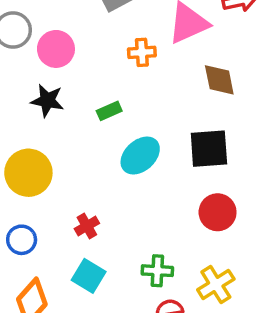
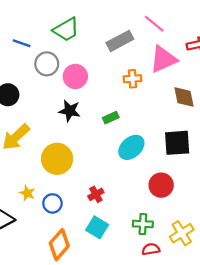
red circle: (218, 212) -> (161, 185), moved

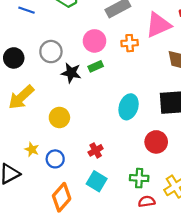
gray circle: (47, 64) -> (51, 52), moved
pink circle: (75, 76) -> (95, 41), moved
green rectangle: (111, 118) -> (96, 66), moved
cyan ellipse: (131, 147) -> (129, 107), turned -30
yellow circle: (57, 159) -> (59, 117), size x0.7

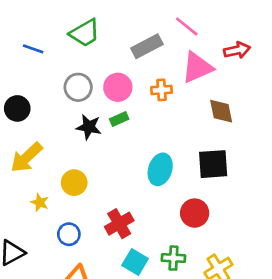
gray circle: (51, 52) -> (78, 87), moved
yellow star: (32, 149) -> (40, 202), moved
red cross: (96, 150) -> (119, 224), size x1.5
cyan square: (97, 181) -> (135, 262), moved

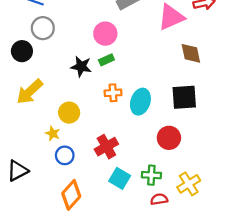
gray circle: (78, 87) -> (43, 28), moved
orange cross: (162, 90) -> (113, 93), moved
yellow star: (40, 202) -> (53, 133), moved

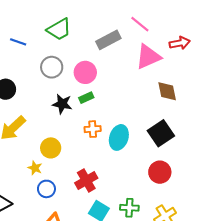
gray circle: (43, 28) -> (52, 67), moved
black square: (184, 97) -> (161, 133), turned -30
red circle: (169, 138) -> (160, 172), moved

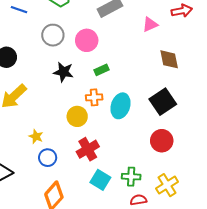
pink triangle: (148, 57) -> (150, 24), size x0.6
green rectangle: (86, 98) -> (101, 70), moved
yellow circle: (51, 148) -> (77, 116), moved

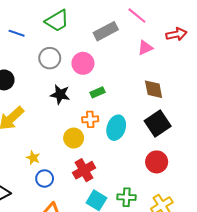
brown diamond: (169, 59) -> (154, 89), moved

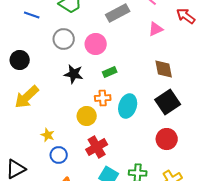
red arrow: (176, 34) -> (186, 16), turned -132

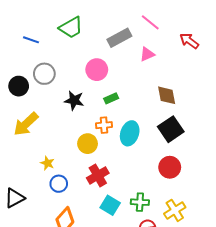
pink triangle: (156, 29) -> (147, 54), moved
gray circle: (64, 39) -> (44, 74), moved

